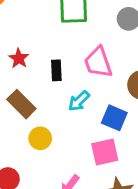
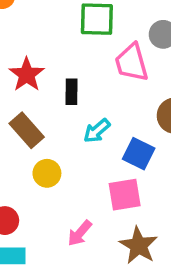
red star: (19, 58) -> (27, 74), size x1.4
pink trapezoid: (98, 62) -> (132, 63), moved

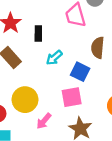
yellow circle: (47, 173) -> (25, 100), moved, size x1.5

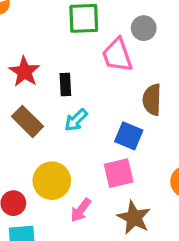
cyan arrow: (54, 58) -> (76, 120), moved

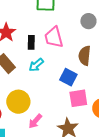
gray circle: (144, 28) -> (88, 21), moved
pink trapezoid: (117, 55) -> (54, 37), moved
pink square: (119, 173) -> (78, 98), moved

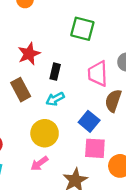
pink trapezoid: (54, 37) -> (98, 74), moved
yellow circle: (18, 102) -> (45, 133), moved

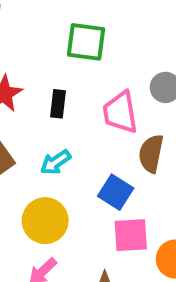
black rectangle: (55, 72) -> (58, 104), moved

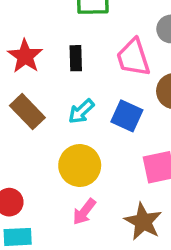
blue square: (116, 192) -> (127, 116), moved

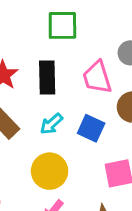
black rectangle: (76, 58) -> (47, 77), size x1.5

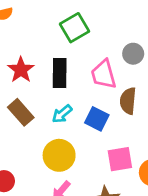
green square: (62, 25) -> (74, 28), turned -32

